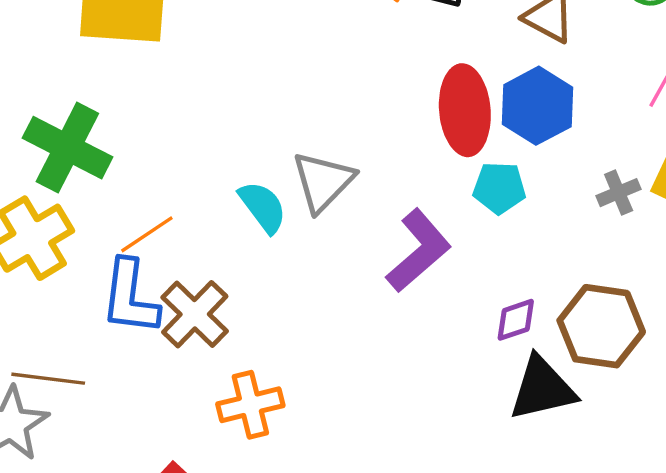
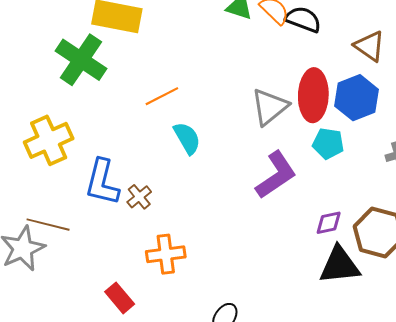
green cross: (67, 148) -> (81, 60), moved
gray triangle: (323, 182) -> (270, 107), moved
orange line: (147, 234) -> (162, 96), moved
brown cross: (195, 314) -> (139, 197), size x0.6

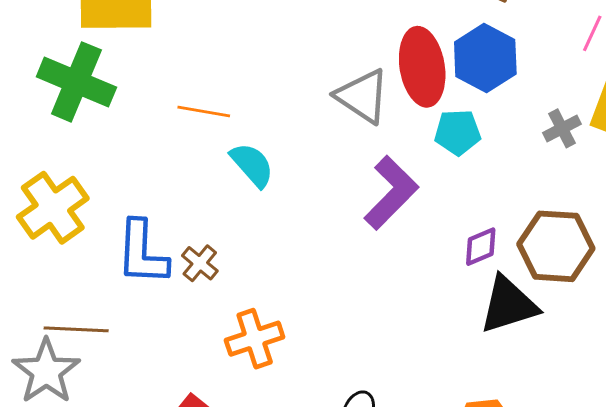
orange line: (162, 96) -> (204, 112), turned 48
gray triangle: (270, 107) -> (362, 96), turned -36

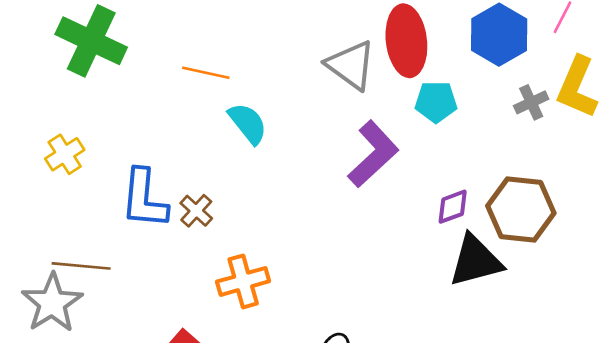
blue hexagon: (485, 58) -> (499, 35), moved
yellow cross: (53, 208) -> (65, 154), size x0.6

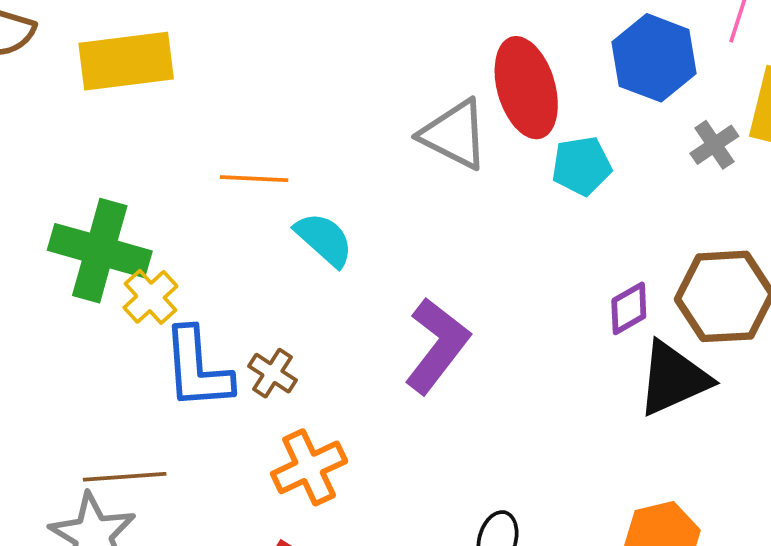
green cross: (91, 41) -> (100, 251), moved
yellow cross: (65, 154) -> (150, 297), moved
purple L-shape: (373, 154) -> (437, 346), moved
orange cross: (243, 281) -> (309, 467), moved

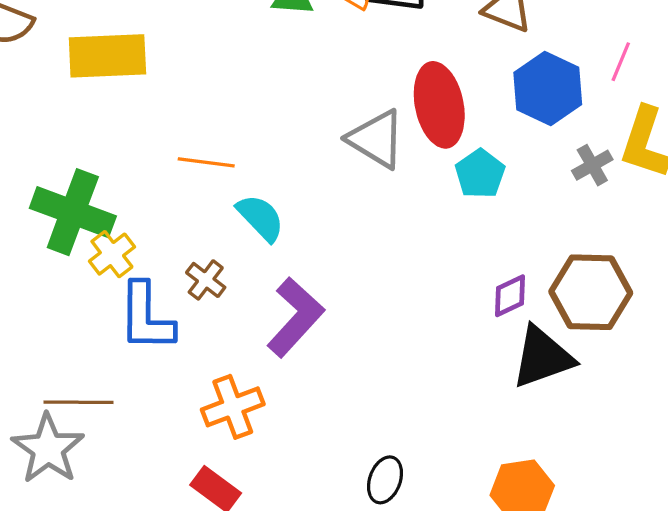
cyan pentagon: (582, 166) -> (480, 174), turned -30
purple L-shape: (437, 346) -> (295, 317), moved
brown cross: (272, 373) -> (206, 280), moved

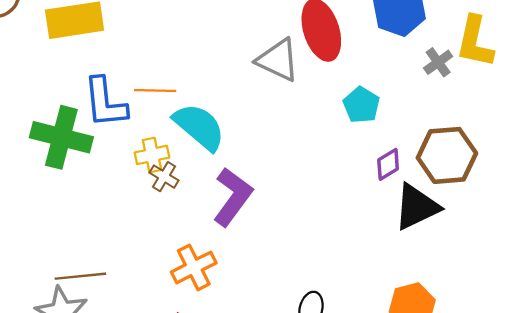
cyan pentagon: (480, 174) -> (361, 105), moved
cyan semicircle: (261, 218) -> (199, 127), size x1.4
yellow cross: (112, 254) -> (152, 155), moved, turned 32
blue L-shape: (146, 317) -> (105, 103), moved

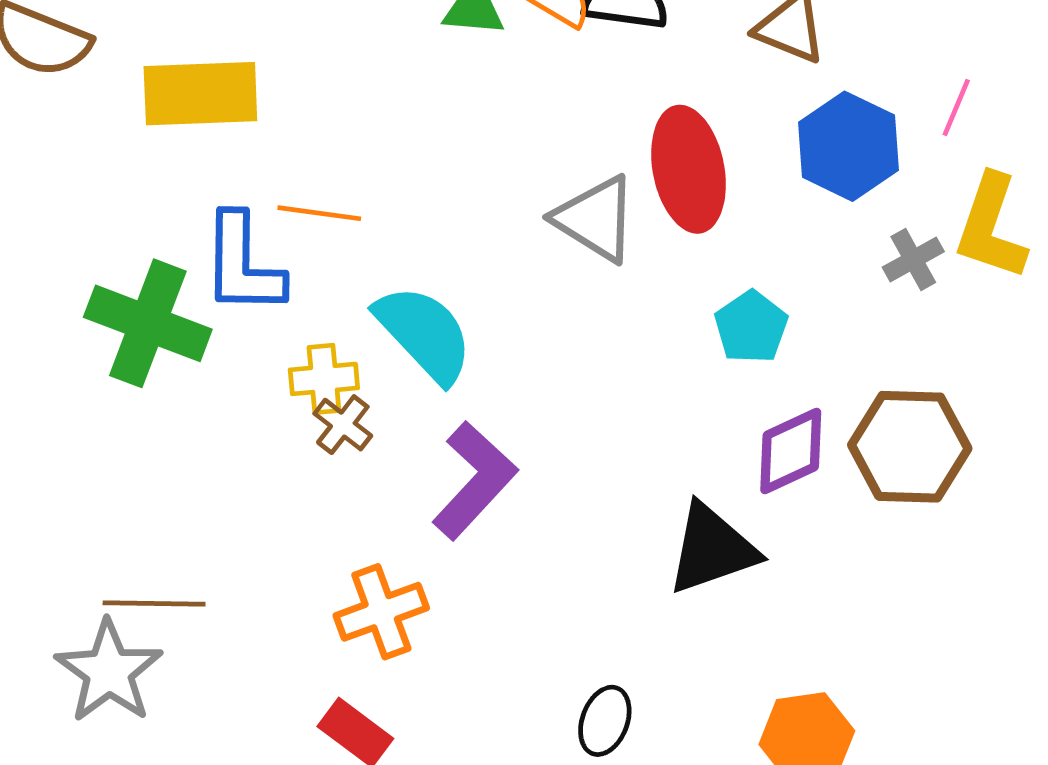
orange line: (155, 90) -> (319, 213), moved
purple diamond: (388, 164) -> (791, 451), size x1.4
black triangle: (417, 207) -> (712, 549), moved

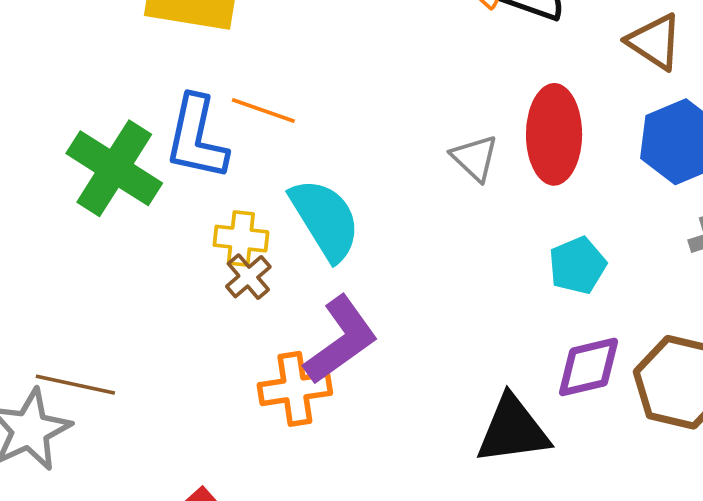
gray triangle: (595, 219) -> (475, 158), size x0.7
orange cross: (381, 612) -> (295, 389), moved

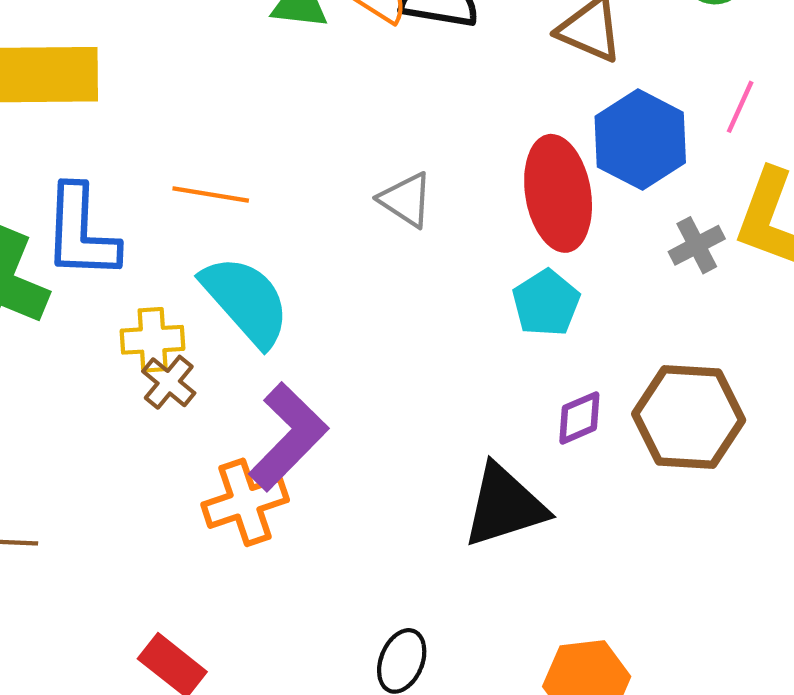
orange line: (263, 110) -> (211, 194), moved
red ellipse: (554, 134) -> (558, 193), moved
purple diamond: (589, 367) -> (579, 418), size x0.7

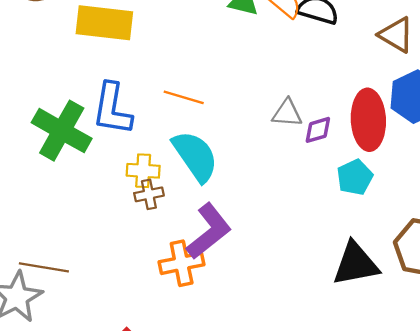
gray triangle: (406, 200) -> (287, 113), turned -36
brown cross: (169, 382) -> (149, 194), turned 32
purple diamond: (579, 418) -> (318, 130), moved
black triangle: (505, 506) -> (356, 264), moved

